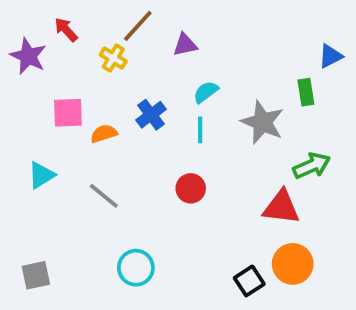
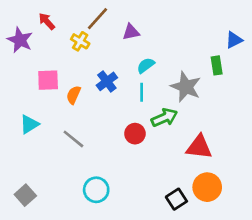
orange semicircle: (104, 134) -> (73, 95), turned -48
green arrow: (312, 166) -> (164, 118), moved
gray square: (36, 275) -> (25, 195), turned -30

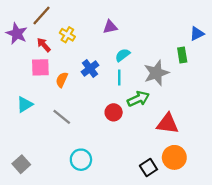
brown line: (98, 19) -> (42, 16), moved
red arrow: (47, 21) -> (44, 45), moved
gray star: (186, 87) -> (156, 73), turned 30

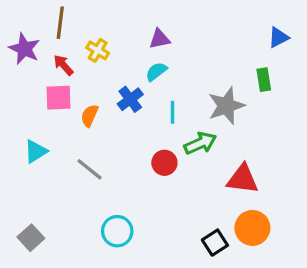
brown line: (42, 16) -> (60, 23), turned -35
blue triangle: (197, 34) -> (278, 37), moved
cyan semicircle: (123, 55) -> (156, 72), moved

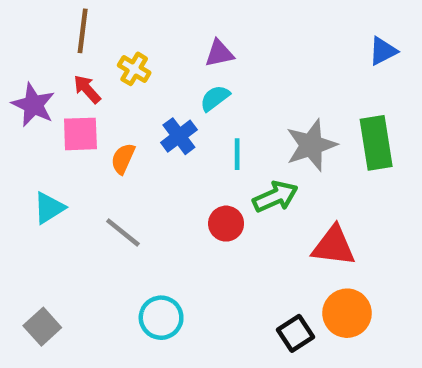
purple star: (24, 49) -> (33, 105), moved
green rectangle: (264, 80) -> (376, 143), moved, size x1.6

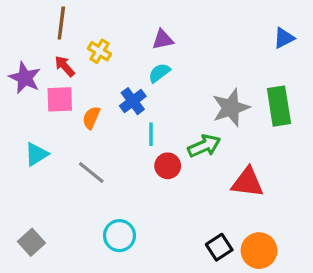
cyan line: (237, 154) -> (151, 134), moved
orange circle: (347, 313) -> (259, 251), moved

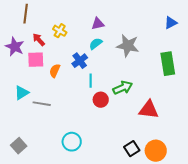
brown line: (61, 23) -> (26, 14), moved
gray star: (231, 108) -> (128, 46), moved, turned 30
gray line: (91, 172) -> (42, 104), moved, turned -30

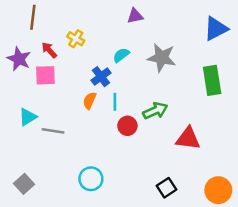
blue triangle: (171, 23) -> (216, 29), size x1.5
purple triangle: (98, 24) -> (135, 16), moved
orange semicircle: (55, 71) -> (90, 101), moved
orange circle: (156, 151) -> (218, 190), moved

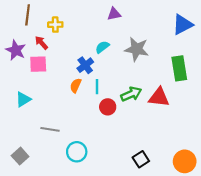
yellow cross: (76, 39) -> (55, 25), moved, turned -32
gray line: (53, 131) -> (50, 129), moved
red triangle: (188, 138) -> (159, 97), moved

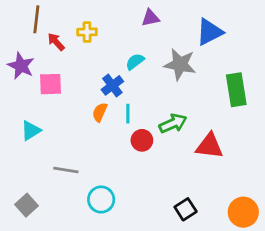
yellow cross: (55, 25) -> (87, 32), moved
blue triangle: (182, 25) -> (210, 32), moved
red arrow: (41, 43) -> (56, 42), moved
red triangle: (159, 97) -> (210, 146), moved

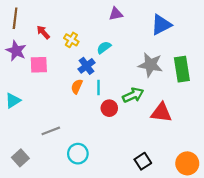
brown line: (36, 19) -> (15, 18), moved
yellow cross: (87, 32) -> (71, 40), moved, turned 32
gray star: (180, 64) -> (150, 65), moved
cyan triangle: (31, 131) -> (13, 101), moved
gray line: (66, 170) -> (51, 131), turned -30

